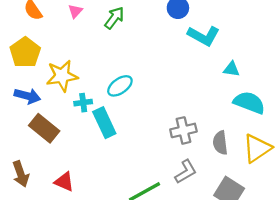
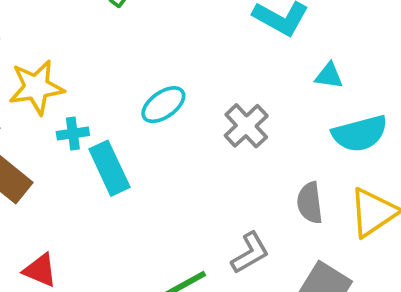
cyan ellipse: (120, 86) -> (163, 105), moved
cyan semicircle: (249, 103) -> (360, 133), turned 144
gray cross: (183, 130) -> (246, 126), moved, turned -30

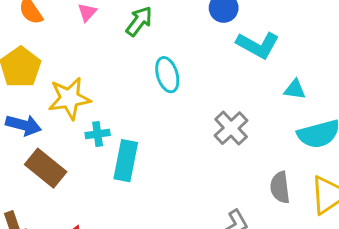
cyan ellipse: (163, 105) -> (167, 75), moved, turned -72
cyan rectangle: (109, 168) -> (126, 161), turned 36

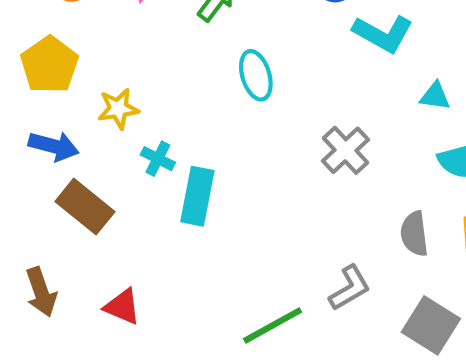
yellow star: (69, 98) -> (118, 109), size x0.7
cyan cross: (98, 134) -> (158, 159), turned 35

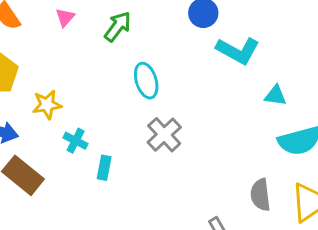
gray cross: (345, 150) -> (164, 135), moved
cyan rectangle: (197, 196) -> (104, 168), size x0.6

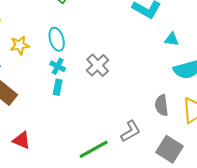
cyan ellipse: (146, 81) -> (57, 39), moved
cyan cross: (76, 141) -> (58, 66), moved

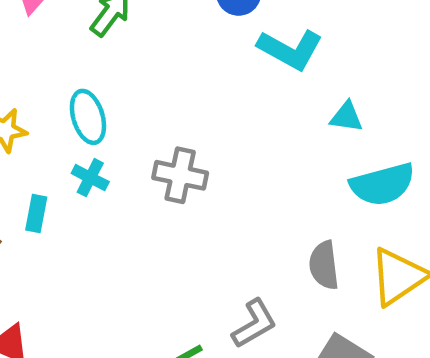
gray cross: (98, 65) -> (180, 175), turned -35
cyan rectangle: (58, 87) -> (36, 214), moved

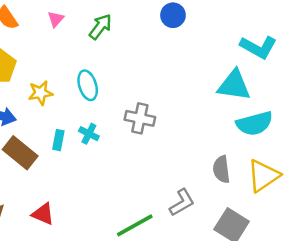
cyan L-shape: (290, 49) -> (258, 47), moved
cyan triangle: (346, 117) -> (234, 85), size x1.8
cyan cross: (90, 178) -> (89, 134), moved

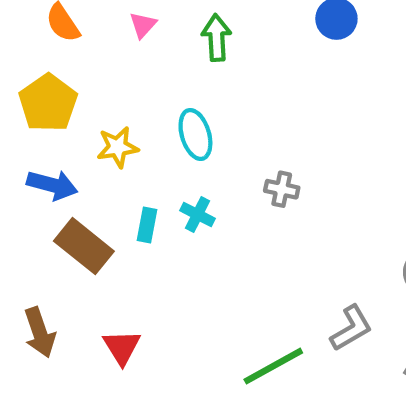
green arrow: (100, 27) -> (216, 38), turned -40
gray cross: (140, 118) -> (282, 189), size x0.7
red triangle: (43, 214) -> (122, 347), turned 35

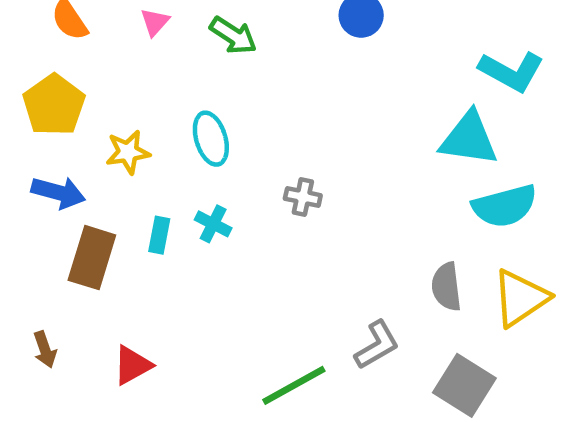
green arrow: (216, 38) -> (233, 35), turned 126
brown rectangle: (84, 246) -> (92, 258), turned 68
brown arrow: (40, 332) -> (45, 350), size x0.7
red triangle: (122, 347) -> (132, 365), turned 33

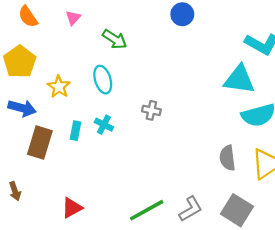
green arrow: (233, 35) -> (115, 39), moved
yellow star: (128, 152) -> (59, 87), turned -30
gray L-shape: (377, 345) -> (191, 209), moved
red triangle: (132, 365) -> (72, 208), moved

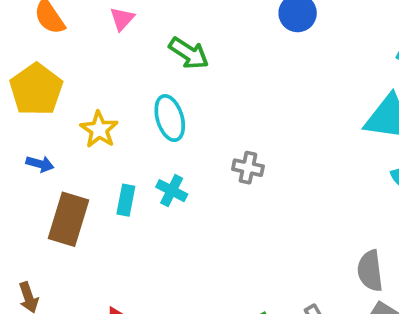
blue arrow: (22, 108) -> (40, 164), size x0.6
gray semicircle: (227, 158) -> (370, 271), moved

